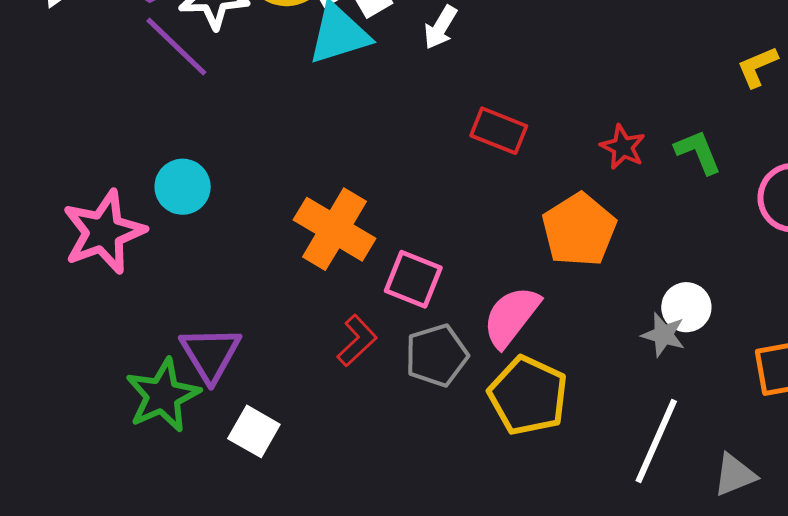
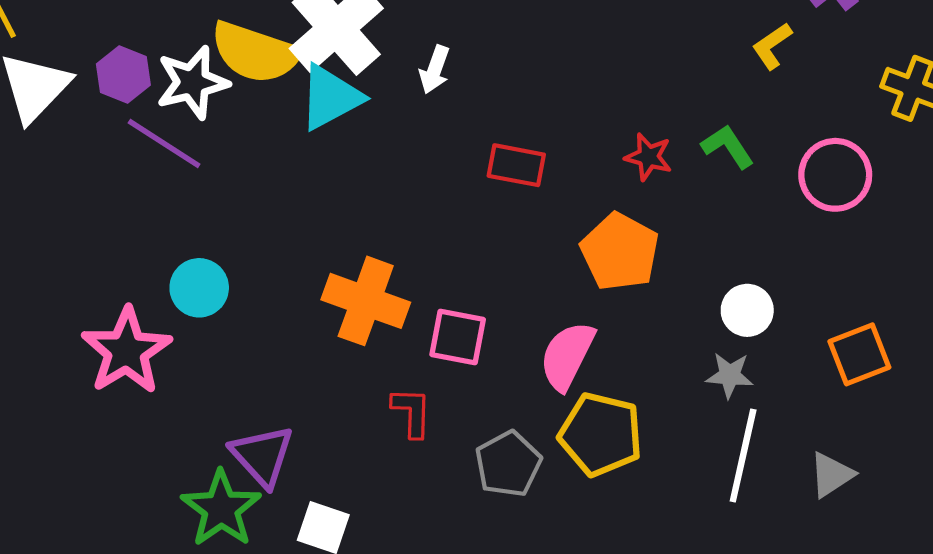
gray star: (663, 335) -> (730, 375), moved
red L-shape: (357, 341) -> (412, 412), turned -34
gray pentagon: (437, 355) -> (508, 464), moved

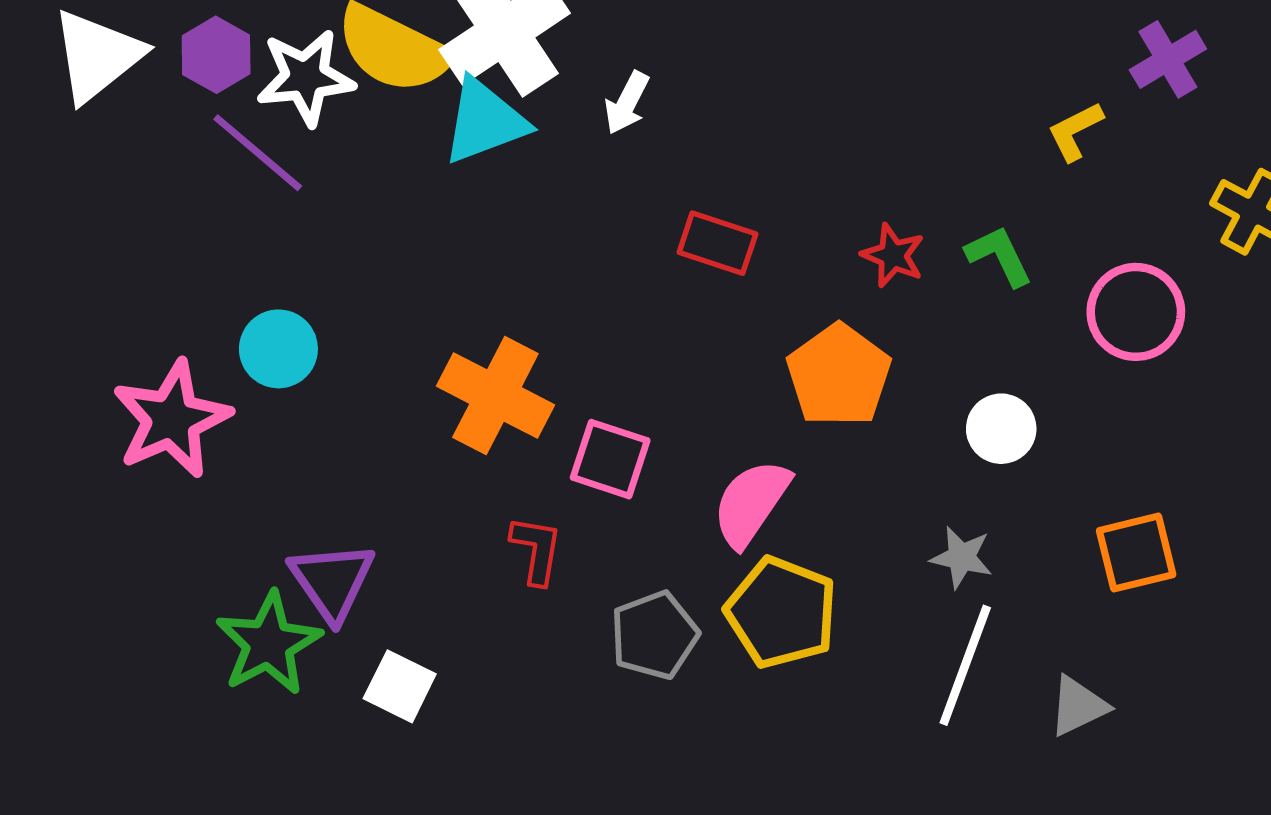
white circle: (747, 310) -> (1001, 429), moved

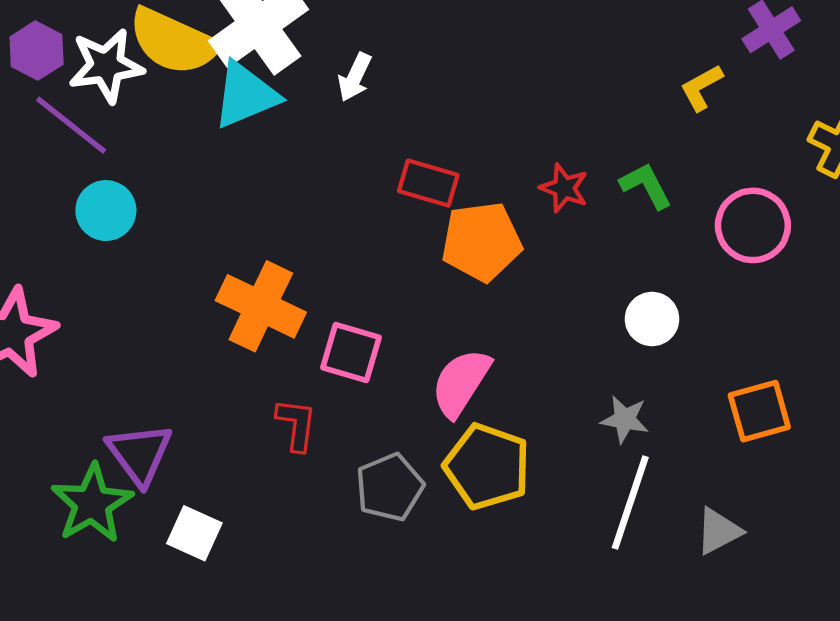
cyan circle: (278, 349) -> (106, 211), moved
orange pentagon: (839, 375) -> (481, 242), moved, turned 30

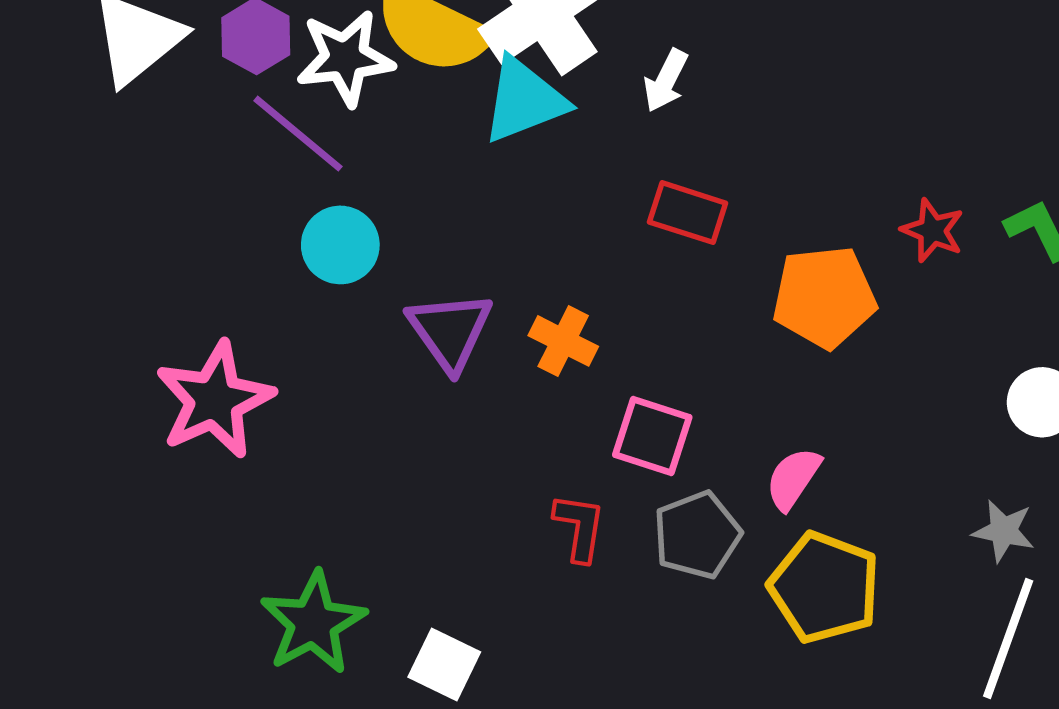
red rectangle: (428, 183) -> (688, 213), moved
orange cross: (261, 306) -> (563, 341), moved, size x0.6
pink semicircle: (461, 383) -> (793, 479), size x0.7
purple triangle: (139, 454) -> (450, 331), moved
gray pentagon: (390, 487) -> (697, 535), moved

